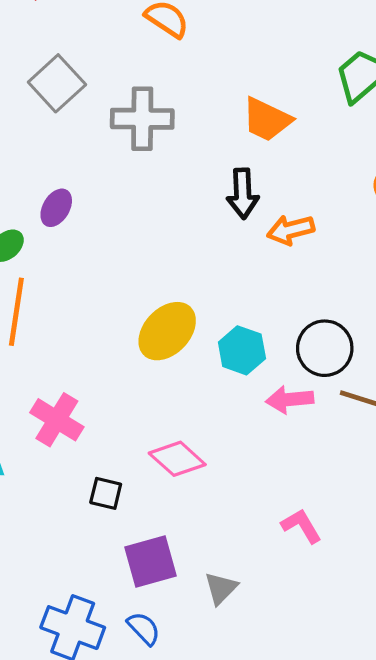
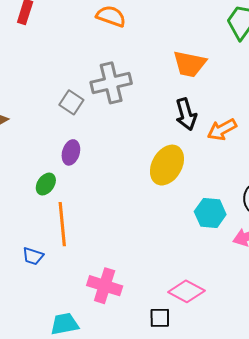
gray square: (57, 83) -> (71, 102), moved, size x0.7
yellow ellipse: (167, 331) -> (167, 165), moved
black square: (106, 493) -> (160, 318), moved

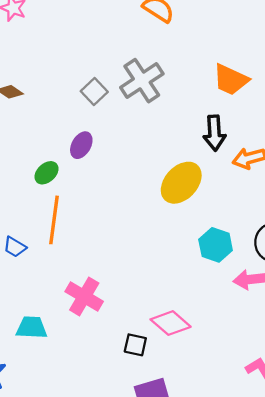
gray cross: (111, 83) -> (142, 81), turned -33

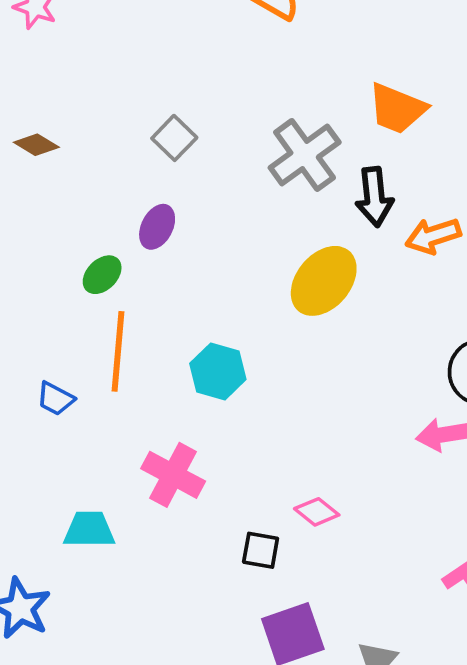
gray cross: (142, 81) -> (305, 155), moved
cyan hexagon: (216, 245) -> (218, 371), moved
pink diamond: (171, 323) -> (317, 512), size x0.7

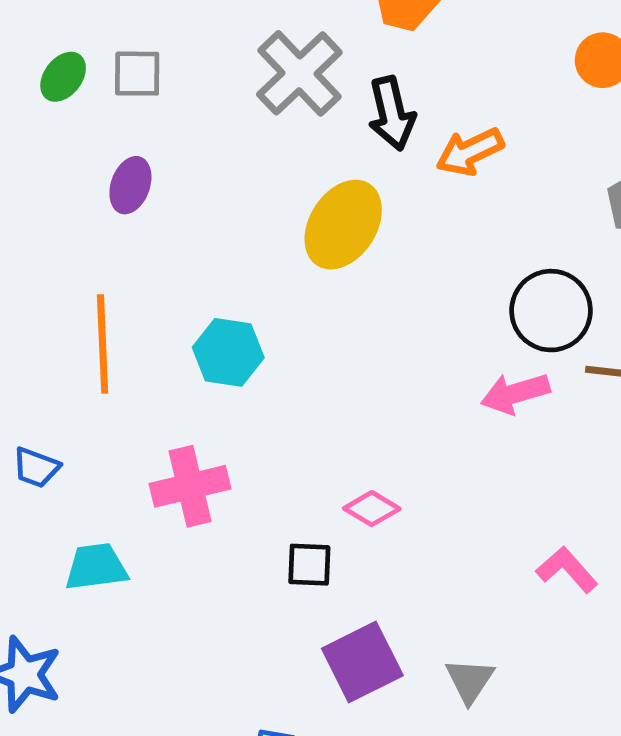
gray square: (174, 138) -> (137, 74), turned -36
green ellipse: (102, 275) -> (63, 77), moved
blue trapezoid: (55, 399) -> (36, 468), moved
pink cross: (173, 475) -> (190, 486), turned -34

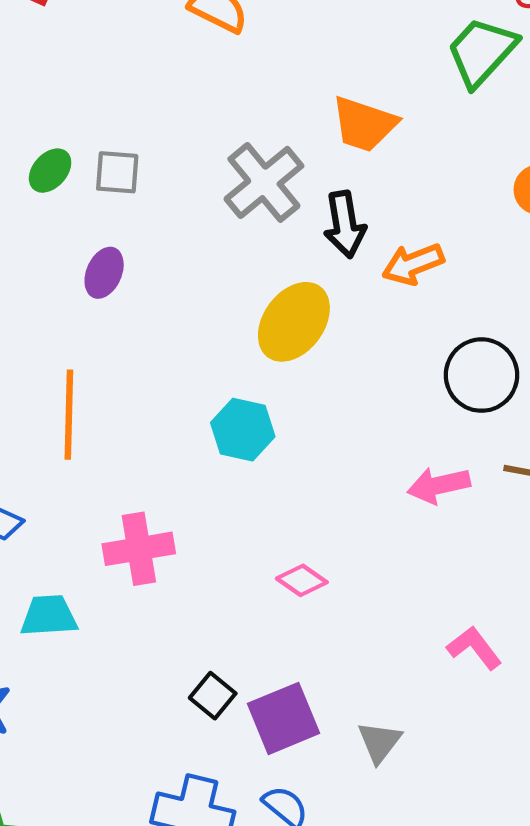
black circle: (551, 311) -> (482, 375), moved
cyan hexagon: (228, 352) -> (243, 430), moved
black square: (309, 565) -> (213, 696), moved, turned 33

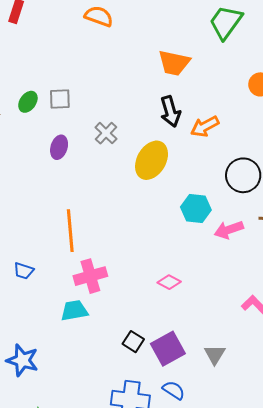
gray cross: (264, 182) -> (106, 133), moved, size x0.6
orange line: (69, 415) -> (70, 231), moved
cyan hexagon: (243, 430) -> (196, 209), moved
cyan trapezoid: (49, 616) -> (74, 311), moved

